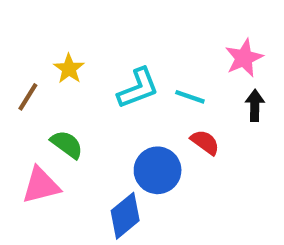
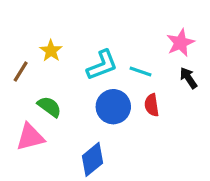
black arrow: (255, 105) -> (188, 78), turned -35
red semicircle: (205, 142) -> (152, 105), turned -135
blue circle: (158, 170) -> (113, 107), moved

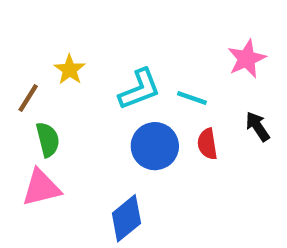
black arrow: (188, 78) -> (258, 126), moved
green semicircle: (49, 107) -> (48, 140), moved, turned 40

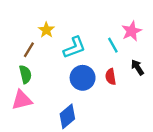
yellow star: (70, 70) -> (46, 30), moved
brown line: (28, 98) -> (29, 50), moved
cyan line: (192, 98) -> (113, 45), moved, turned 42

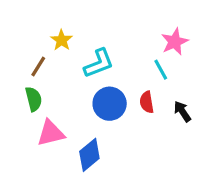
cyan line: (113, 45) -> (161, 70), moved
black arrow: (137, 67) -> (182, 111), moved
pink triangle: (22, 100) -> (51, 133), moved

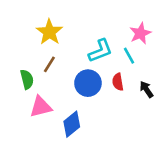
yellow star: (62, 40) -> (49, 32), size x1.5
cyan L-shape: (99, 63) -> (100, 51), moved
brown line: (38, 66) -> (49, 64), moved

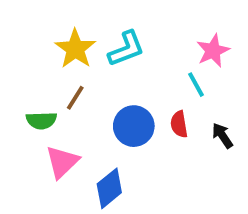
cyan L-shape: (100, 51) -> (126, 49), moved
green semicircle: (27, 79) -> (41, 120), turned 102
pink triangle: (41, 107) -> (62, 162), turned -30

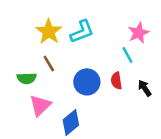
brown line: (75, 98) -> (49, 64), turned -63

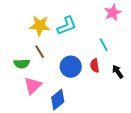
yellow star: (49, 32) -> (40, 26), turned -30
pink star: (139, 33) -> (113, 13), moved

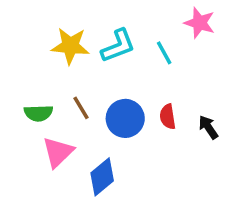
pink star: (113, 13) -> (200, 23), turned -30
cyan line: (104, 45) -> (164, 53), moved
brown line: (40, 52) -> (81, 108), moved

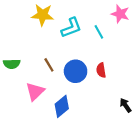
yellow star: (70, 46) -> (43, 15), moved
green semicircle: (38, 113) -> (12, 64), moved
black arrow: (208, 127) -> (126, 105), moved

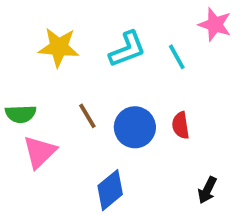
yellow star: (43, 15) -> (59, 47), moved
pink triangle: (35, 91) -> (40, 152), moved
black arrow: (126, 105) -> (207, 190), moved, turned -120

